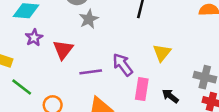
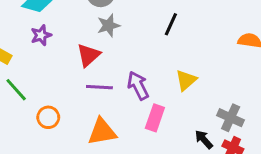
red triangle: (63, 50) -> (88, 55), moved
black arrow: (170, 96) -> (204, 139), moved

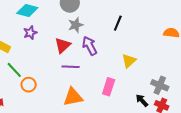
purple arrow: (138, 86) -> (90, 46), moved
orange circle: (48, 117) -> (29, 85), moved

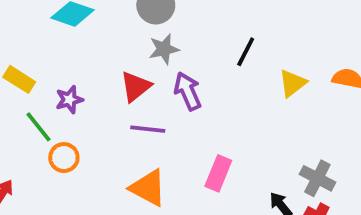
purple star: (30, 33) -> (69, 100), moved
yellow triangle: (129, 61) -> (292, 83), moved
orange triangle: (73, 97) -> (148, 188), turned 35

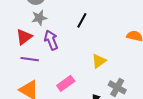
yellow triangle: (292, 83) -> (99, 61), moved
pink rectangle: (218, 173) -> (66, 83), turned 30

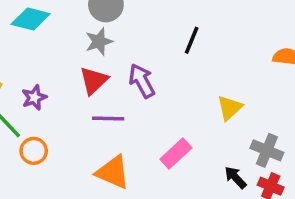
gray star: (39, 18) -> (99, 42), moved

